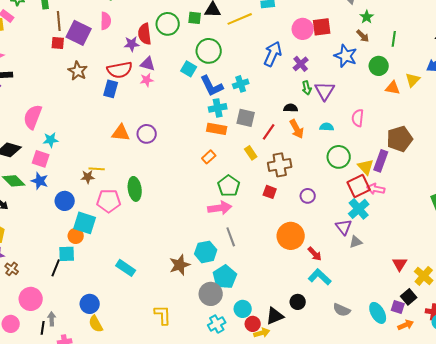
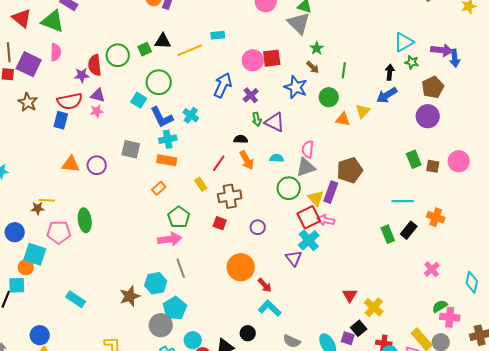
green square: (195, 18) -> (145, 49), turned -32
cyan cross: (241, 84) -> (191, 115), turned -35
purple triangle: (325, 91) -> (275, 122), turned -35
gray square: (246, 118) -> (131, 149), moved
gray triangle: (356, 242) -> (306, 167), moved, size x1.5

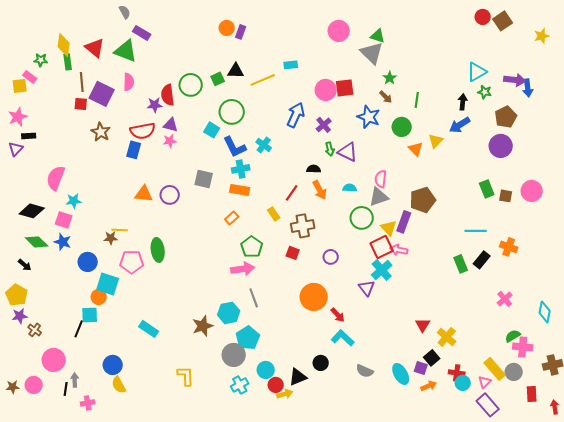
orange triangle: (343, 119) -> (416, 149), turned 35

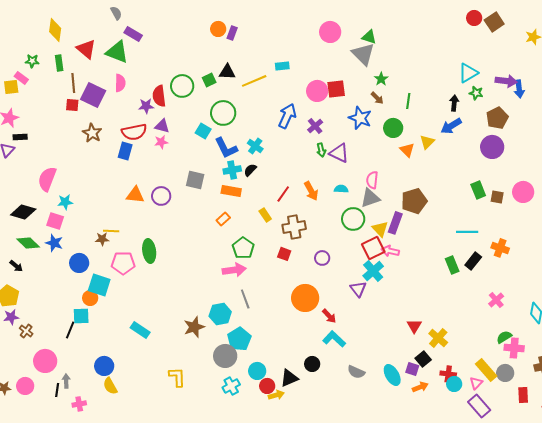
yellow diamond: (64, 45) -> (55, 30), moved
black semicircle: (314, 169) -> (250, 170), moved, turned -48

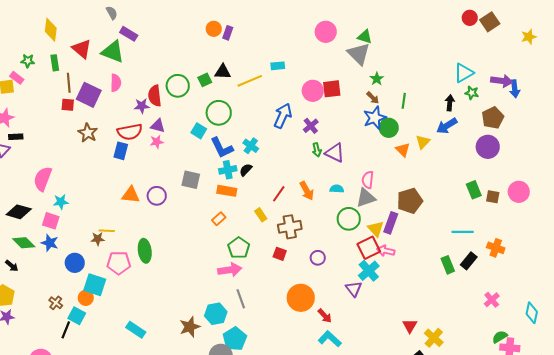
blue star: (360, 118) -> (375, 118), moved, turned 30
cyan square: (81, 316) -> (77, 316), turned 30
brown cross: (26, 331) -> (56, 303), moved

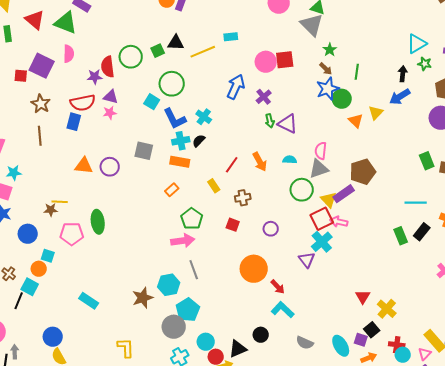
brown line: (69, 83) -> (40, 136), moved
purple rectangle: (391, 223) -> (344, 194), turned 35
brown cross: (290, 227) -> (243, 198), size x0.7
cyan square: (95, 285) -> (48, 256), size x0.6

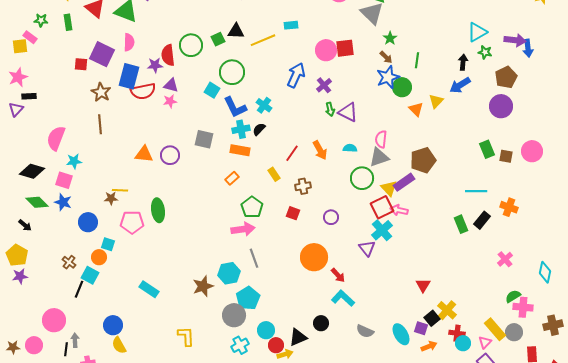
blue rectangle: (74, 122) -> (129, 76), moved, size x1.4
yellow cross: (387, 309) -> (447, 310), moved

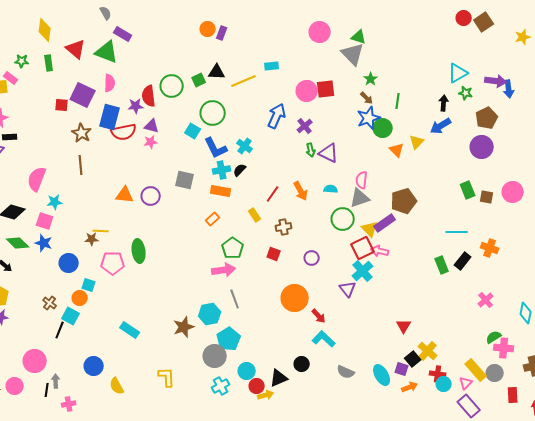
yellow semicircle: (119, 345) -> (117, 386), moved

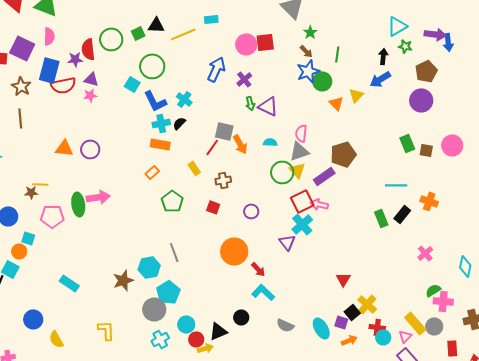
gray square: (185, 180) -> (224, 131), moved
yellow triangle: (370, 229) -> (297, 170), moved
pink arrow: (224, 270) -> (98, 197), moved

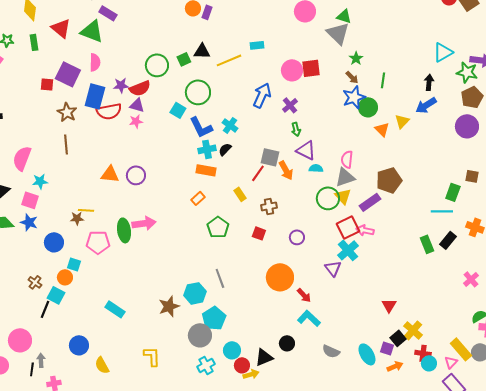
green star: (405, 46) -> (467, 72), moved, size x1.5
red semicircle: (88, 49) -> (140, 88), moved, turned -105
purple triangle: (268, 106) -> (306, 150), moved
green rectangle: (407, 143) -> (453, 192), moved, turned 42

